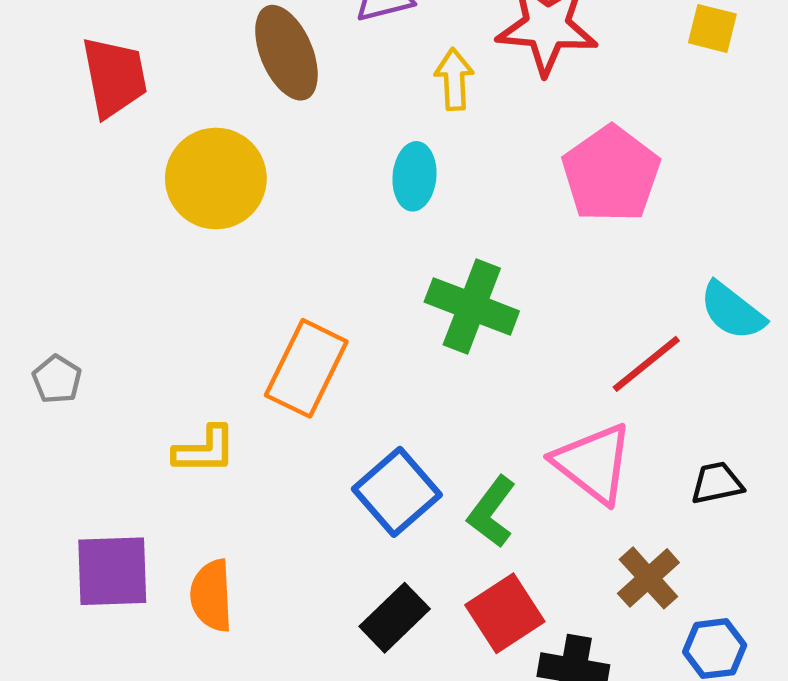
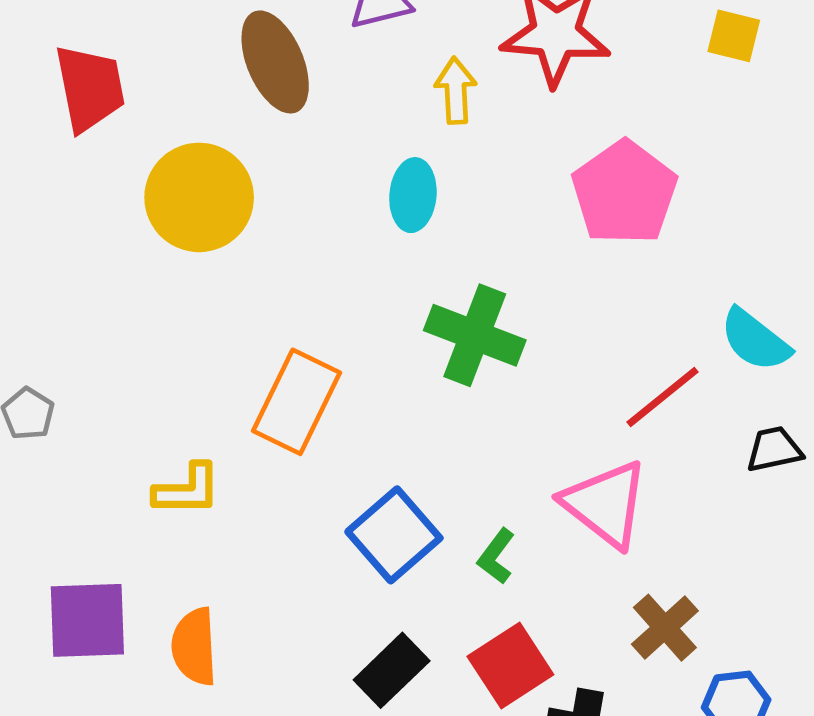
black trapezoid: (717, 483) -> (774, 449), moved
green L-shape: (492, 512) -> (496, 556), size x0.7

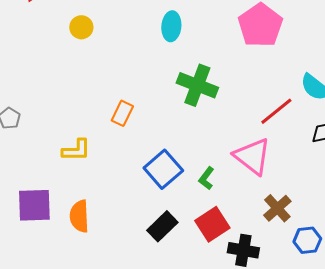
yellow circle: (199, 197) -> (81, 27), size x0.5
orange rectangle: (297, 402) -> (122, 113), size x0.6

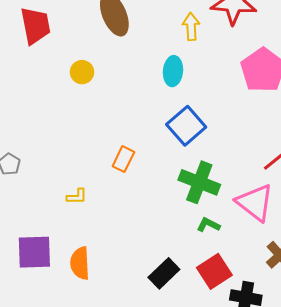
green cross: (197, 85) -> (199, 182), moved
yellow L-shape: (76, 150) -> (77, 196), size x0.7
blue square: (163, 169) -> (186, 126), moved
green L-shape: (206, 178) -> (208, 225), turned 80

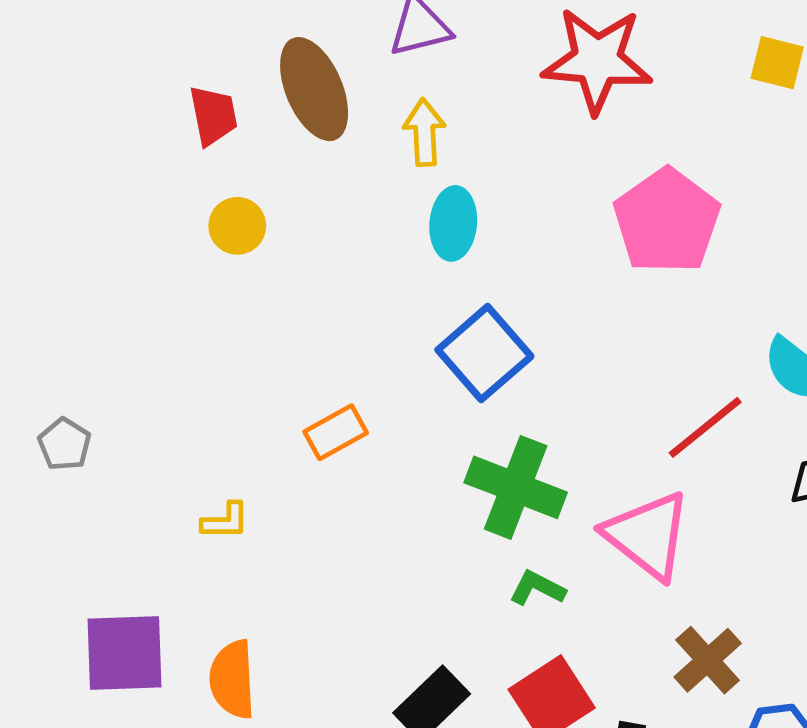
red trapezoid: (35, 26) -> (213, 115), moved, size x0.7
yellow arrow: (191, 27) -> (424, 132), moved
orange rectangle: (123, 159) -> (336, 432), turned 35

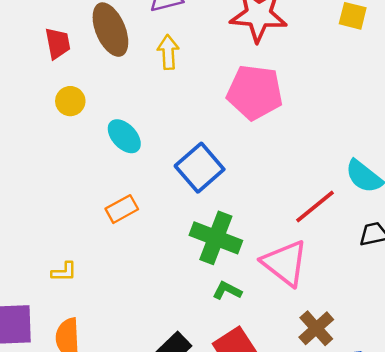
pink pentagon: (667, 221) -> (255, 92), moved, turned -30
cyan ellipse: (453, 223) -> (124, 136), moved, turned -48
yellow L-shape: (225, 521) -> (64, 272), moved

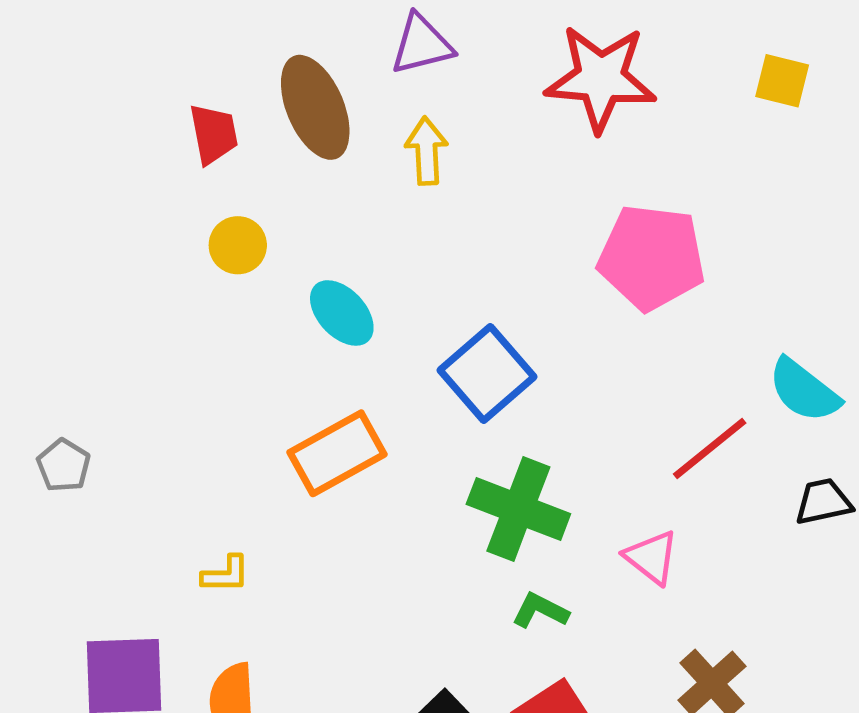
pink pentagon: (255, 92) -> (652, 257), moved
orange rectangle: (122, 209) -> (337, 453), size x1.5
pink triangle: (285, 263) -> (652, 557), size x0.6

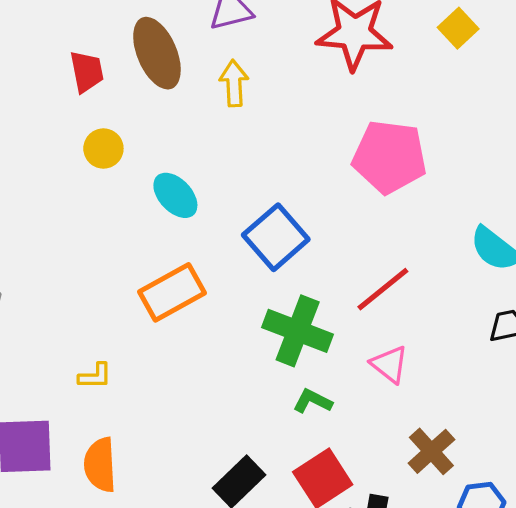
yellow square: (782, 81) -> (458, 28), moved, turned 33
red line: (710, 448) -> (383, 289), moved

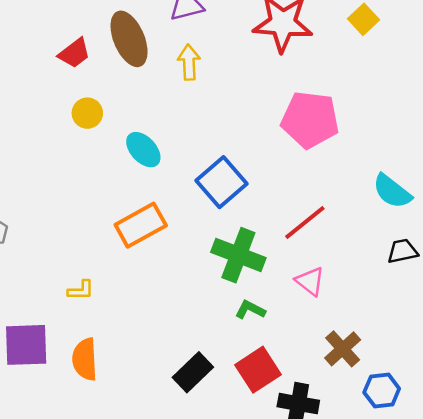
red trapezoid: (87, 72) -> (74, 53), turned 64

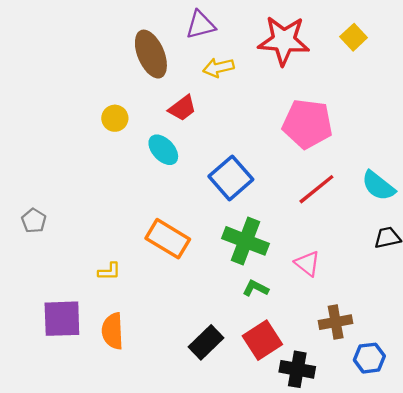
red trapezoid: (74, 53) -> (182, 108), moved
yellow arrow: (189, 62) -> (218, 68), moved, turned -100
red line: (305, 223) -> (316, 189), moved
orange rectangle: (141, 225) -> (168, 239), moved, turned 60
brown cross: (343, 349) -> (336, 322), turned 32

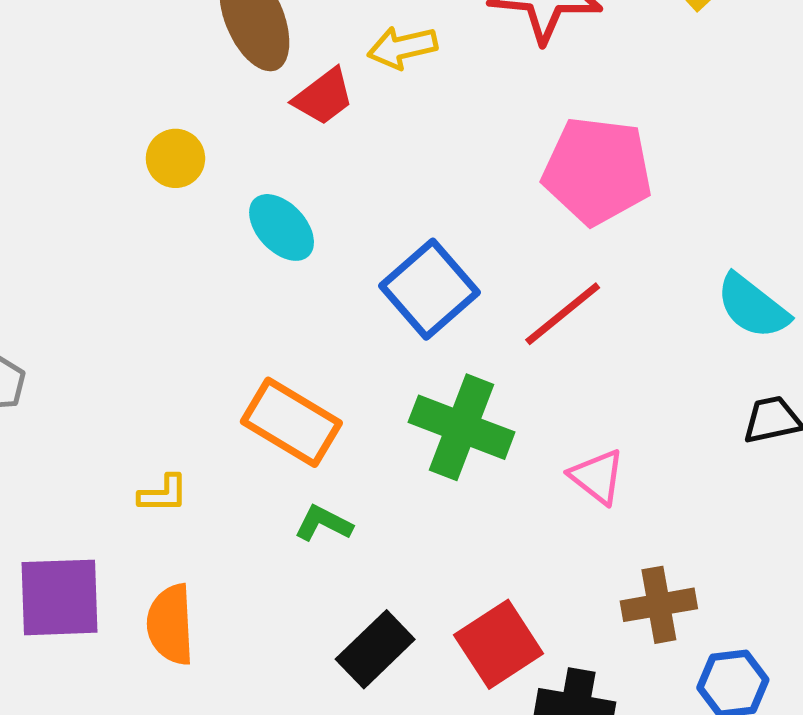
red trapezoid: (182, 108) -> (323, 97), moved
red line: (316, 189) -> (563, 314), moved
green L-shape: (256, 288) -> (323, 523), moved

